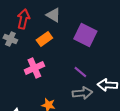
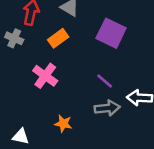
pink cross: (34, 68) -> (45, 76), turned -30

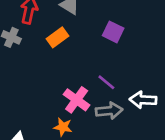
purple square: (111, 33) -> (113, 32), size x0.7
pink cross: (45, 76) -> (77, 100), moved

